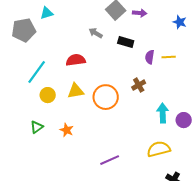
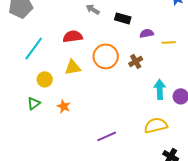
purple semicircle: (150, 57) -> (147, 33), turned 72
yellow line: (169, 57) -> (169, 42), moved
yellow circle: (48, 95) -> (45, 79), moved
orange circle: (106, 97) -> (106, 56), moved

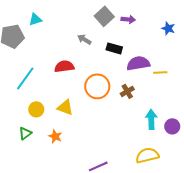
purple semicircle: (147, 33) -> (138, 63), size x1.6
yellow triangle: (73, 67) -> (65, 107), moved, turned 30

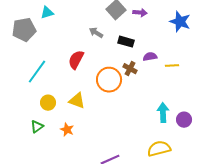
blue star: (168, 28) -> (180, 22), size x1.5
purple semicircle: (138, 63) -> (150, 57), size x0.6
red semicircle: (64, 66) -> (76, 60), turned -54
brown cross: (127, 91) -> (130, 69), moved, turned -32

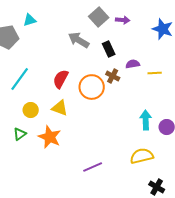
gray arrow: (96, 33) -> (79, 40), size x1.5
black rectangle: (126, 42) -> (109, 49), turned 49
red semicircle: (76, 60) -> (61, 79), moved
orange star: (67, 130) -> (50, 137), size x1.6

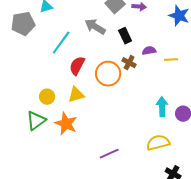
cyan line: (20, 79) -> (61, 43), moved
yellow triangle: (60, 108) -> (76, 95), turned -36
green triangle: (20, 134) -> (36, 121), size x1.5

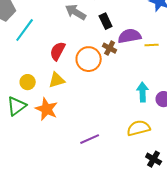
cyan line: (61, 43) -> (25, 30), moved
purple semicircle: (149, 51) -> (130, 36), size x1.6

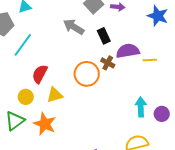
red semicircle: (58, 51) -> (40, 74), moved

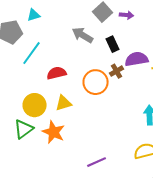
brown cross: (108, 63) -> (116, 71), turned 32
red semicircle: (40, 74) -> (56, 73), moved, turned 48
yellow circle: (26, 97) -> (34, 105), size x1.5

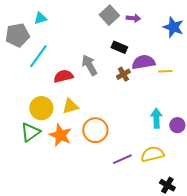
gray arrow: (82, 35) -> (89, 65), moved, turned 30
black rectangle: (112, 44) -> (119, 47), turned -42
orange circle: (96, 82) -> (95, 130), moved
purple line: (96, 162) -> (122, 159), moved

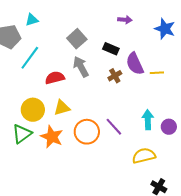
gray square: (109, 15) -> (77, 39), moved
purple semicircle: (143, 62) -> (135, 64), turned -105
purple line: (122, 159) -> (114, 127), moved, turned 72

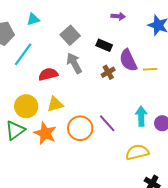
cyan triangle: (32, 20) -> (33, 19), moved

